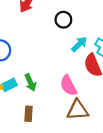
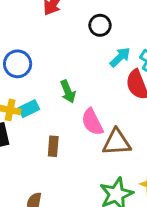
green arrow: (30, 83) -> (68, 92), moved
pink semicircle: (68, 86) -> (92, 122), moved

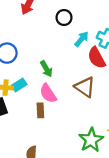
pink semicircle: (92, 122) -> (48, 93), moved
brown triangle: (117, 142) -> (85, 87), moved, turned 45

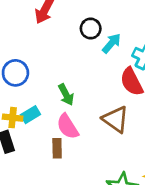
cyan arrow: (82, 39) -> (111, 43), moved

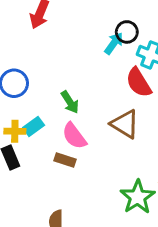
black circle: (91, 29) -> (127, 32), moved
brown rectangle: (57, 148) -> (65, 160), turned -66

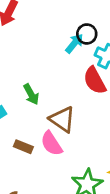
brown triangle: (125, 124) -> (62, 119), moved
pink semicircle: (74, 136) -> (51, 144), moved

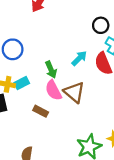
cyan arrow: (74, 43) -> (79, 58), moved
pink semicircle: (51, 144) -> (53, 90), moved

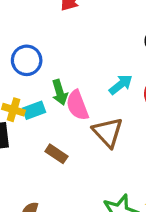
green arrow: (51, 70) -> (60, 92), moved
pink semicircle: (53, 90) -> (77, 105), moved

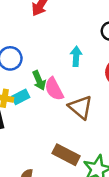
cyan arrow: (121, 85) -> (76, 56), moved, turned -42
brown rectangle: (56, 154) -> (66, 155), moved, size x1.5

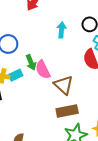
cyan arrow: (76, 56) -> (61, 30), moved
brown rectangle: (66, 155) -> (67, 111), moved, turned -40

